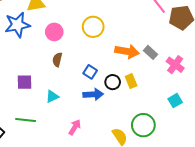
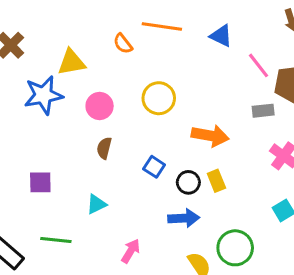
gray rectangle: (151, 52) -> (263, 111), moved, turned -48
purple square: (25, 82) -> (40, 182), moved
blue arrow: (93, 94) -> (184, 218), moved

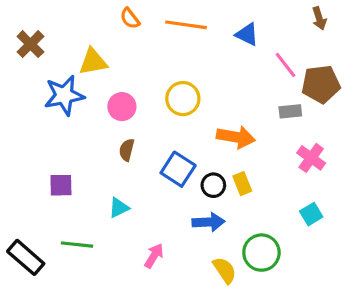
orange semicircle: (123, 44) -> (130, 18), moved
blue square: (154, 167) -> (178, 169), size x1.5

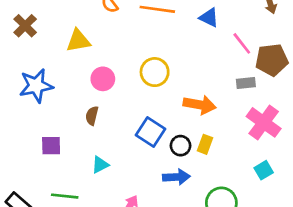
blue star: (64, 95) -> (36, 86), moved
brown semicircle: (127, 150) -> (92, 116), moved
pink cross: (311, 158) -> (264, 122), size x1.4
yellow rectangle: (242, 184) -> (205, 144), turned 42

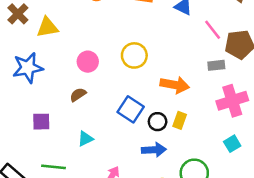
yellow triangle: (78, 41) -> (47, 27), moved
brown semicircle: (92, 116) -> (78, 95), turned 42
pink cross: (264, 122) -> (232, 101), turned 36

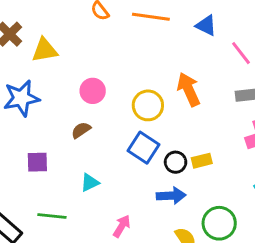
yellow circle: (134, 55) -> (148, 105), moved
orange arrow: (175, 85) -> (189, 89), moved, turned -124
yellow rectangle: (180, 120) -> (202, 161), turned 56

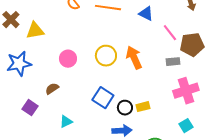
yellow circle: (148, 105) -> (106, 56), moved
brown semicircle: (81, 130) -> (52, 89), moved
purple square: (37, 162) -> (30, 108), turned 35

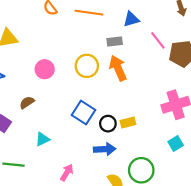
blue triangle: (146, 14) -> (131, 19), turned -42
gray rectangle: (173, 62) -> (115, 41), moved

